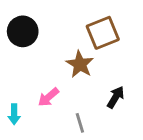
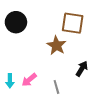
brown square: (103, 33) -> (73, 23), turned 30
pink arrow: (48, 97) -> (29, 80), moved

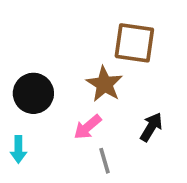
black circle: (16, 22) -> (33, 93), moved
pink arrow: (29, 80) -> (88, 127), moved

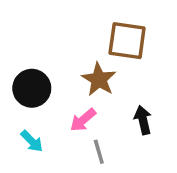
black arrow: (151, 127) -> (143, 120), turned -44
cyan arrow: (18, 149) -> (32, 141), moved, turned -45

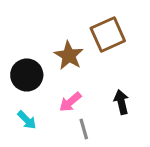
brown square: (127, 41) -> (108, 34), turned -32
brown star: (99, 79) -> (69, 55), moved

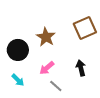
brown square: (108, 34) -> (85, 28), moved
gray line: (84, 129) -> (56, 86), turned -32

